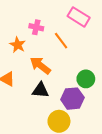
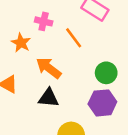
green circle: (86, 79) -> (106, 73), moved
purple hexagon: (72, 99) -> (102, 103), moved

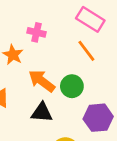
orange line: (74, 38) -> (86, 51), moved
green circle: (106, 73) -> (72, 86), moved

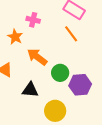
green circle: (72, 86) -> (60, 73), moved
black triangle: (42, 112) -> (30, 90), moved

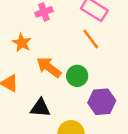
pink cross: (33, 20) -> (44, 12), moved, turned -32
green circle: (60, 73) -> (77, 76), moved

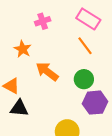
green circle: (77, 76) -> (84, 79), moved
black triangle: (40, 108) -> (19, 108), moved

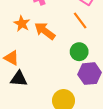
orange arrow: (47, 71) -> (45, 31), moved

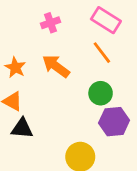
orange star: (22, 24) -> (15, 67), moved

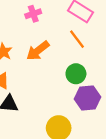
orange arrow: (56, 66) -> (38, 51), turned -75

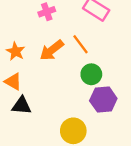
orange line: (77, 39) -> (81, 44), moved

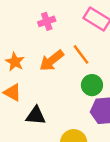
black triangle: (22, 106) -> (36, 116), moved

